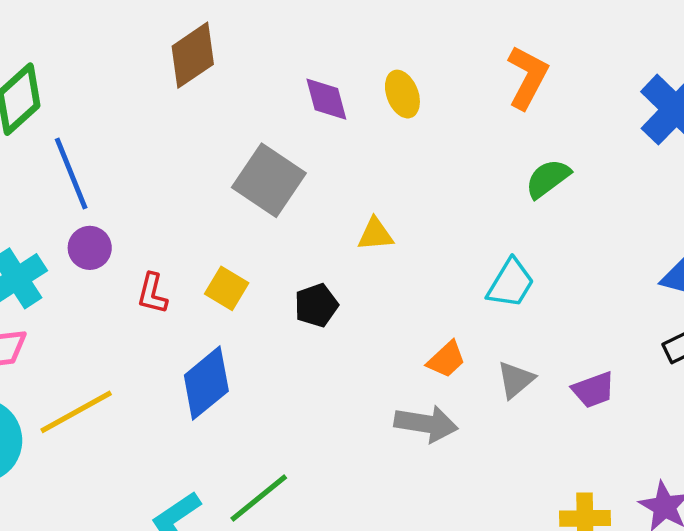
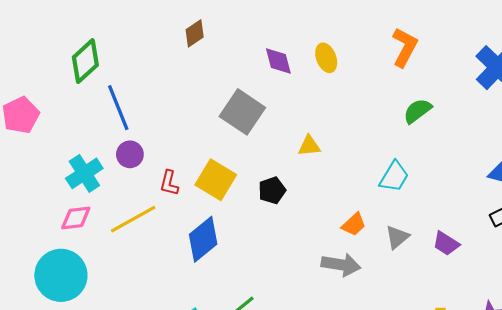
brown diamond: (193, 55) -> (195, 33), size x0.7
yellow square: (227, 288) -> (216, 180), size x1.5
purple trapezoid: (593, 390) -> (446, 243), turned 52
yellow line: (76, 412) -> (133, 219), moved

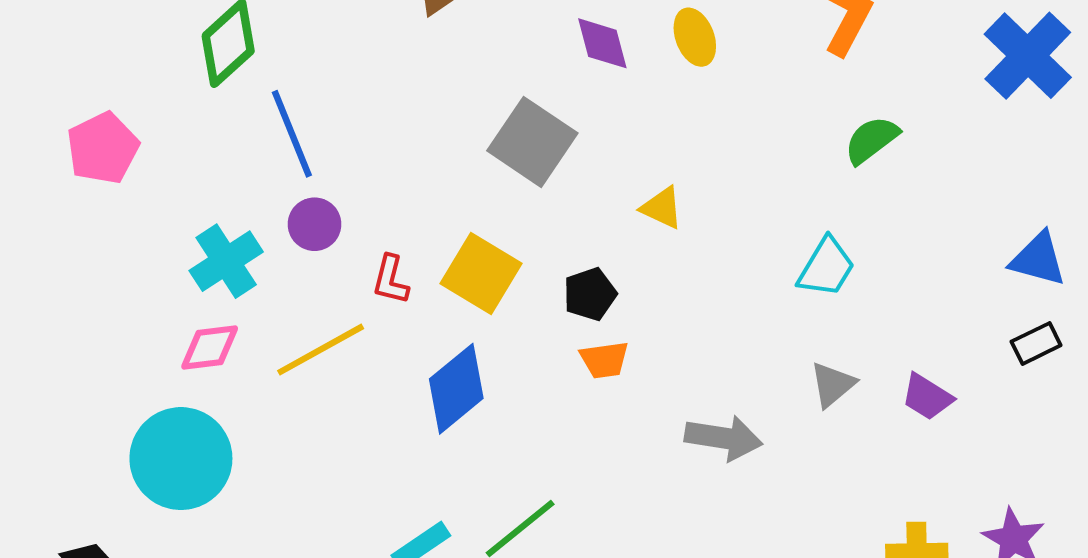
yellow triangle: (309, 146) -> (662, 208), turned 30
orange trapezoid: (354, 224) -> (604, 360), moved, turned 35

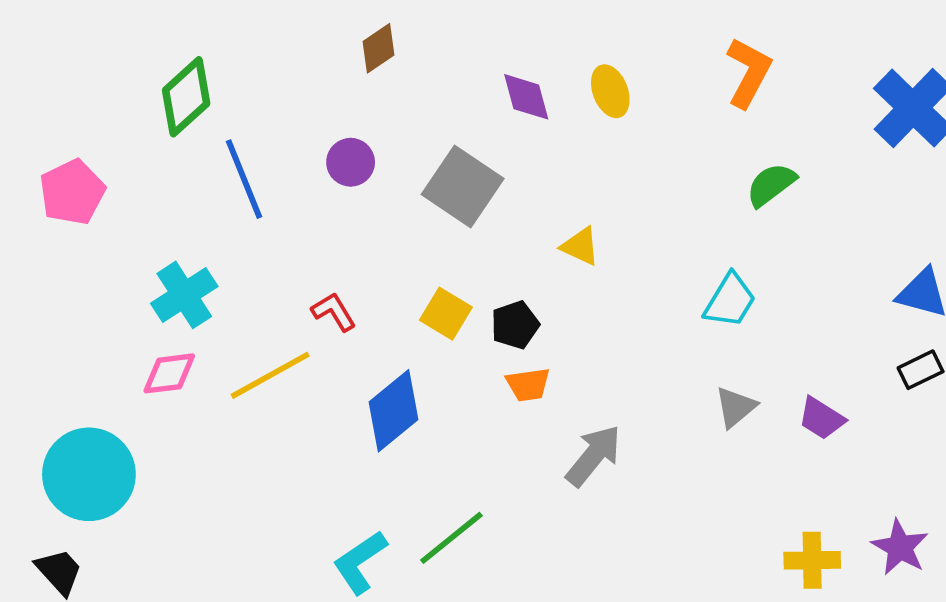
purple circle: (315, 224) -> (351, 162), moved
yellow square: (481, 274) -> (446, 314), moved, size x0.7
red L-shape: (391, 280) -> (334, 312), turned 135
gray arrow: (724, 438) -> (594, 456), moved, turned -60
cyan circle: (181, 459) -> (89, 474), moved

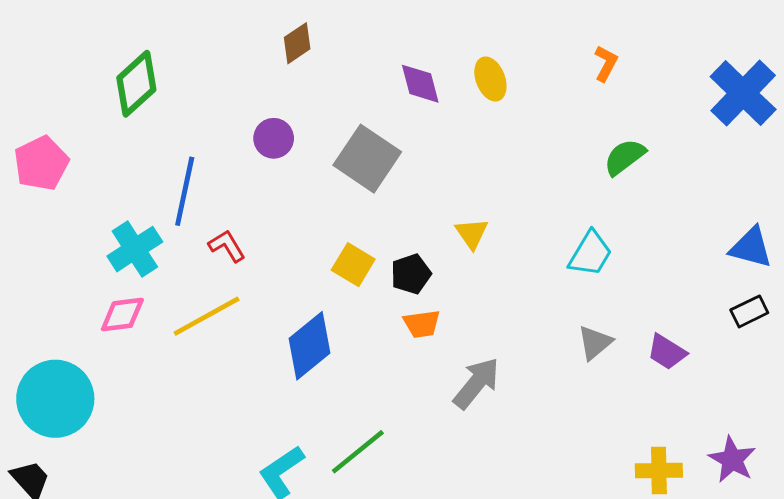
orange L-shape: (749, 73) -> (606, 63), size x0.6
blue line: (244, 179) -> (185, 191), moved, turned 34
yellow triangle: (580, 246) -> (472, 233), moved, turned 30
red L-shape: (334, 312) -> (227, 246), moved

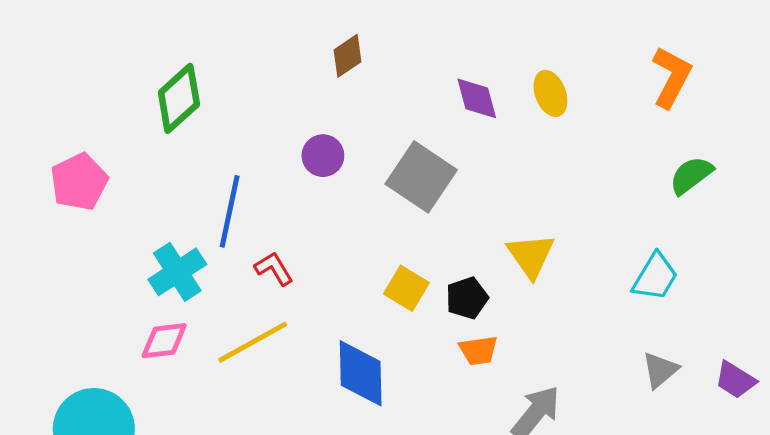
orange L-shape: (606, 63) -> (672, 77), size x1.6
yellow triangle: (472, 233) -> (531, 255), size x1.4
blue diamond: (310, 346) -> (361, 373), turned -52

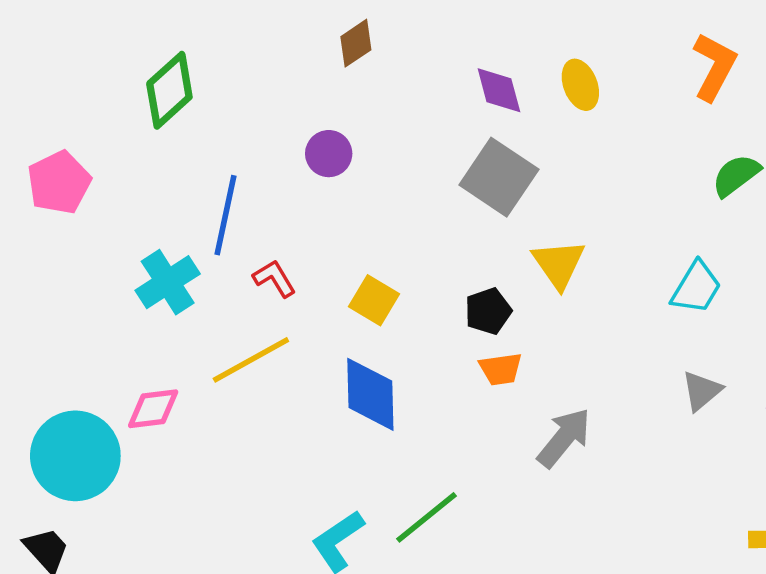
gray square: (421, 177) -> (499, 177), moved
yellow square: (406, 288) -> (374, 300), moved
pink diamond: (164, 341) -> (153, 409), moved

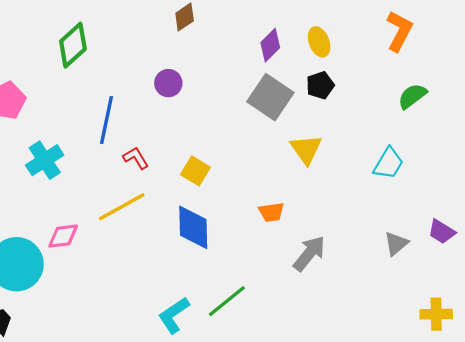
purple diamond: (499, 90) -> (270, 45), turned 60
cyan cross: (168, 282) -> (45, 160), moved
black pentagon: (488, 311) -> (320, 85), moved
gray triangle: (702, 391) -> (396, 244), moved

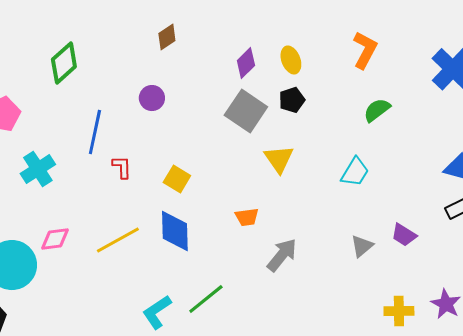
red L-shape: (136, 158) -> (122, 167), turned 30
yellow line: (122, 207) -> (118, 240), moved

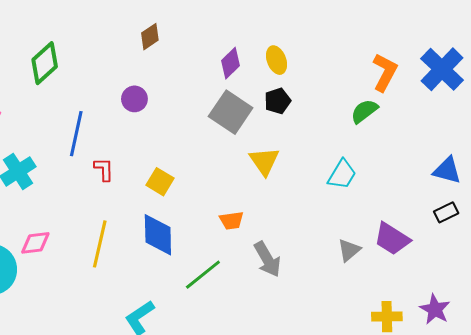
orange L-shape: (365, 50) -> (385, 72), moved
purple trapezoid: (404, 235) -> (392, 239), size x1.4
yellow line: (118, 240) -> (100, 244), turned -48
gray arrow: (282, 255) -> (267, 259), turned 111
green line: (206, 299) -> (203, 275), moved

